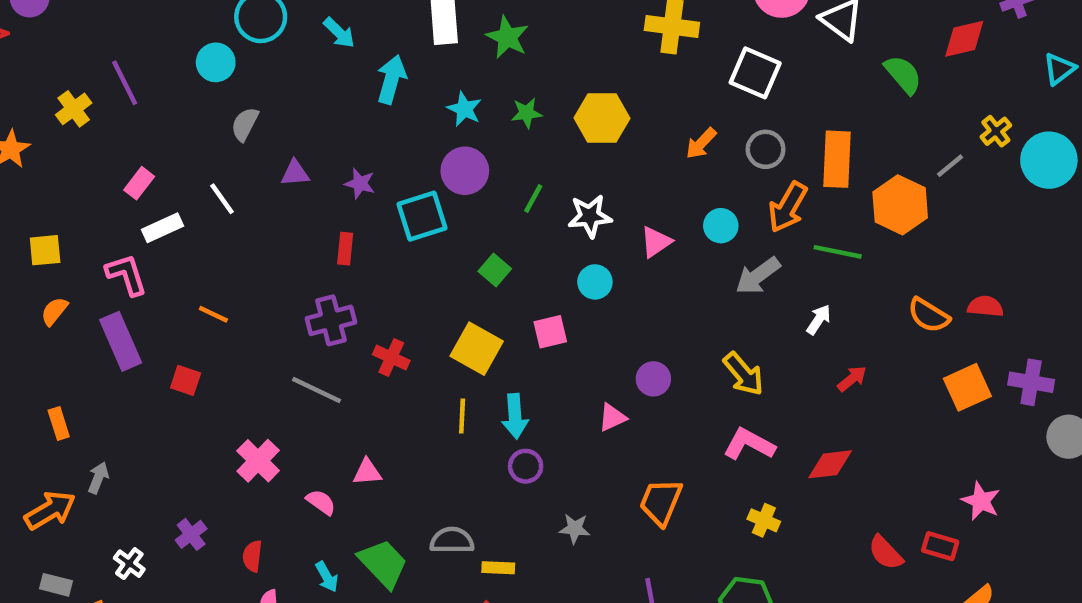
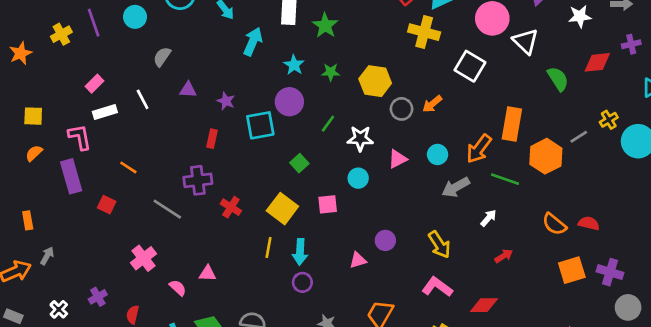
cyan circle: (216, 62) -> (135, 17), moved
gray circle: (766, 149) -> (402, 109), moved
gray line: (317, 390) -> (167, 209), moved

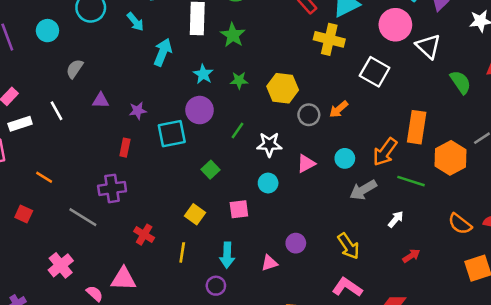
purple star: (226, 101) -> (138, 111), turned -30
red cross: (231, 207) -> (144, 235), moved
yellow square: (282, 209) -> (195, 214), size x0.7
cyan arrow: (300, 252) -> (227, 255), moved
pink triangle: (208, 273) -> (123, 279), size x1.5

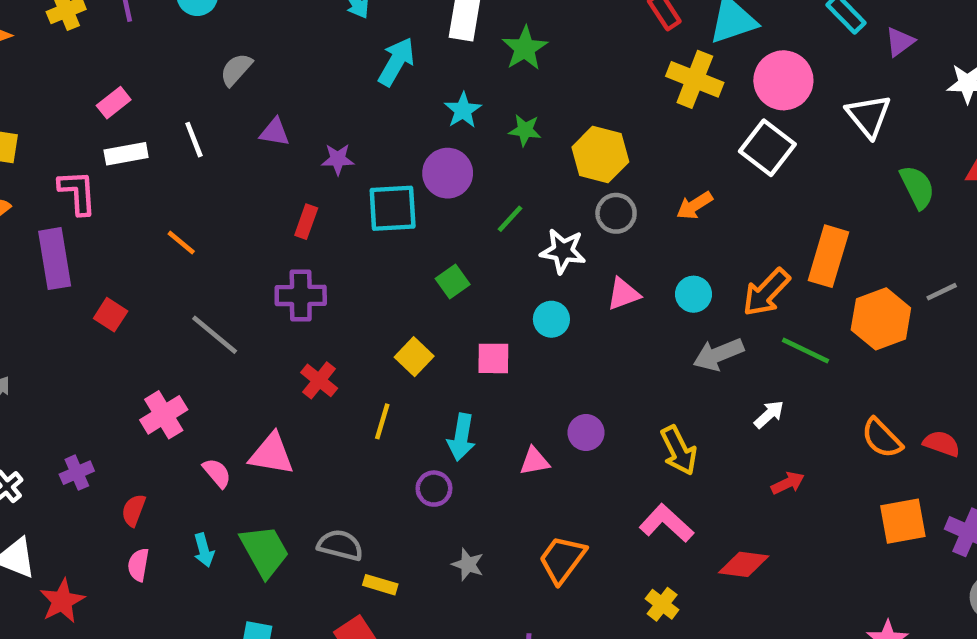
pink circle: (395, 25) -> (783, 80), moved
gray circle: (309, 115) -> (616, 213), moved
orange line: (44, 177) -> (181, 243), moved
purple cross: (112, 188) -> (301, 295), moved

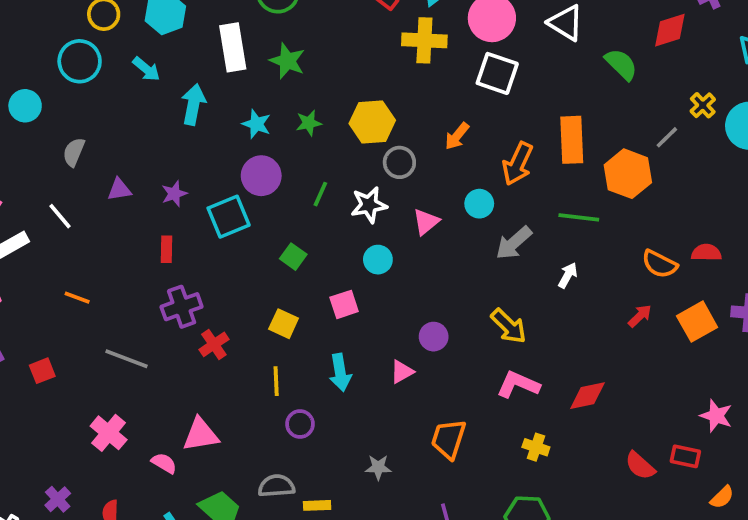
orange arrow: (766, 292) -> (518, 164), moved
red square: (111, 315) -> (42, 371), turned -35
red cross: (319, 380) -> (214, 344), moved, turned 36
red arrow: (788, 483) -> (640, 316), moved
purple circle: (434, 489) -> (300, 424), moved

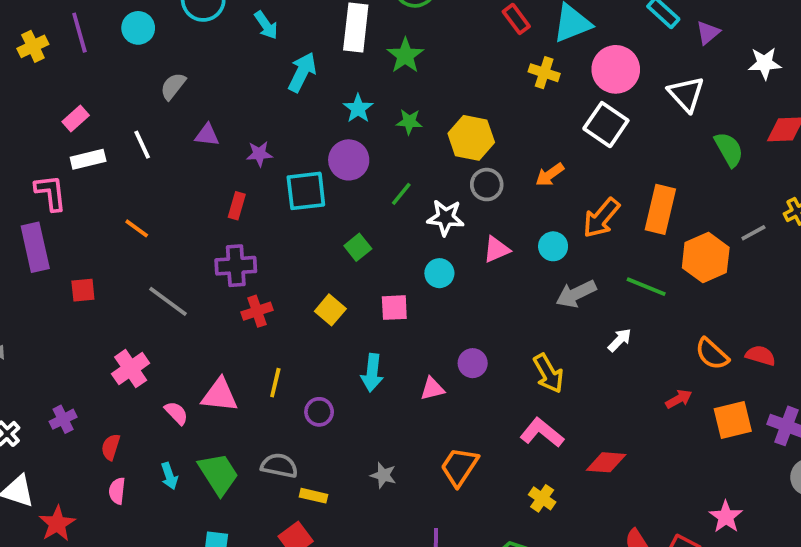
yellow cross: (424, 40) -> (544, 73), size x0.7
yellow line: (276, 381) -> (275, 383), moved

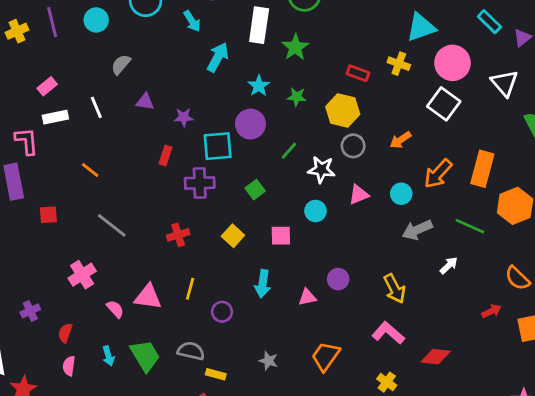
red rectangle: (516, 19) -> (358, 73), moved, turned -35
purple cross: (236, 266) -> (200, 183), moved

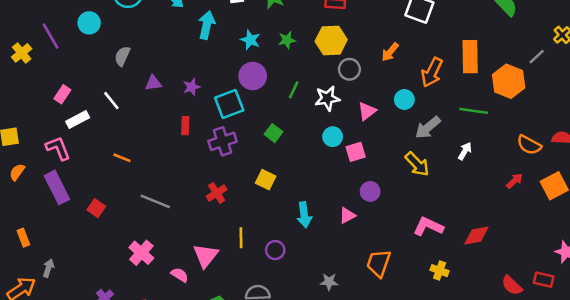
red square: (48, 215) -> (96, 208), turned -36
pink square: (281, 236) -> (356, 152), moved
yellow arrow: (395, 289) -> (417, 164), moved
pink triangle: (148, 297) -> (206, 256), turned -44

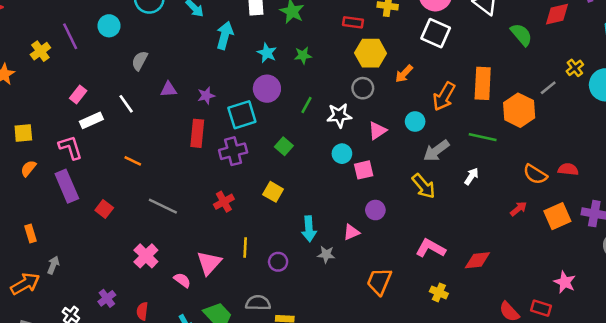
yellow hexagon: (331, 40) -> (371, 53), moved
red rectangle: (185, 126) -> (197, 133), size x1.5
gray star: (329, 282) -> (326, 254), moved

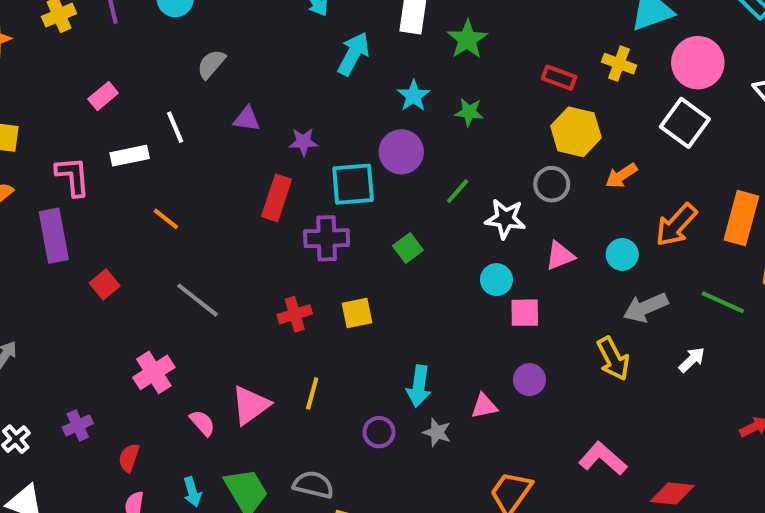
white rectangle: (91, 120) -> (130, 156), moved
yellow square: (273, 192) -> (357, 313), moved, turned 36
purple circle: (278, 262) -> (379, 432), moved

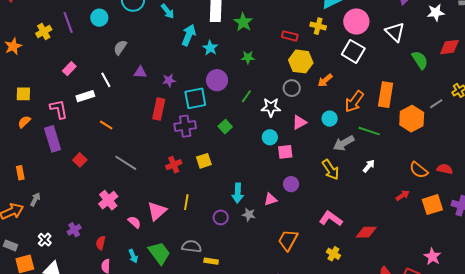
cyan star: (414, 96) -> (210, 48), moved
green line: (723, 302) -> (369, 131), moved

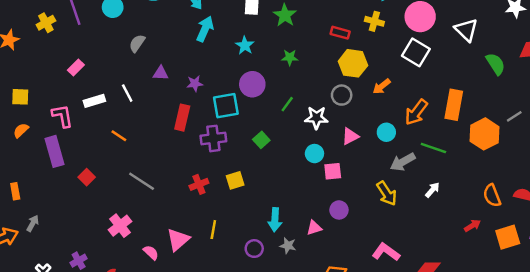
cyan arrow: (189, 35) -> (205, 29), moved
white line: (106, 80) -> (127, 93), moved
orange semicircle: (419, 170) -> (492, 195), turned 30

